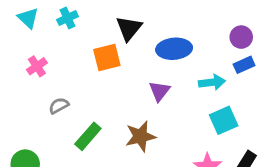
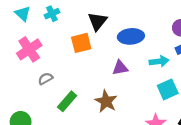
pink cross: (37, 66) -> (29, 49), size x1.6
purple triangle: (159, 91) -> (120, 68), turned 42
brown star: (140, 136) -> (106, 101), turned -30

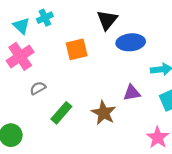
cyan triangle: (23, 14) -> (21, 26), moved
black triangle: (97, 21) -> (107, 20), moved
purple triangle: (120, 68) -> (132, 93), moved

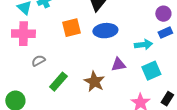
blue ellipse: (131, 42) -> (105, 31), moved
pink cross: (20, 56) -> (23, 34), turned 35

